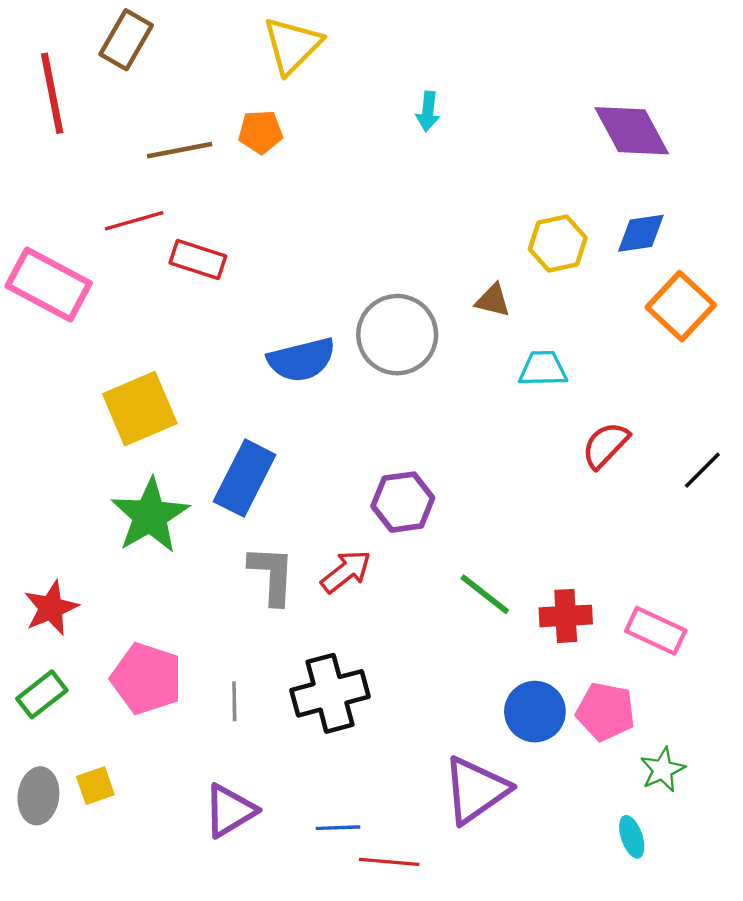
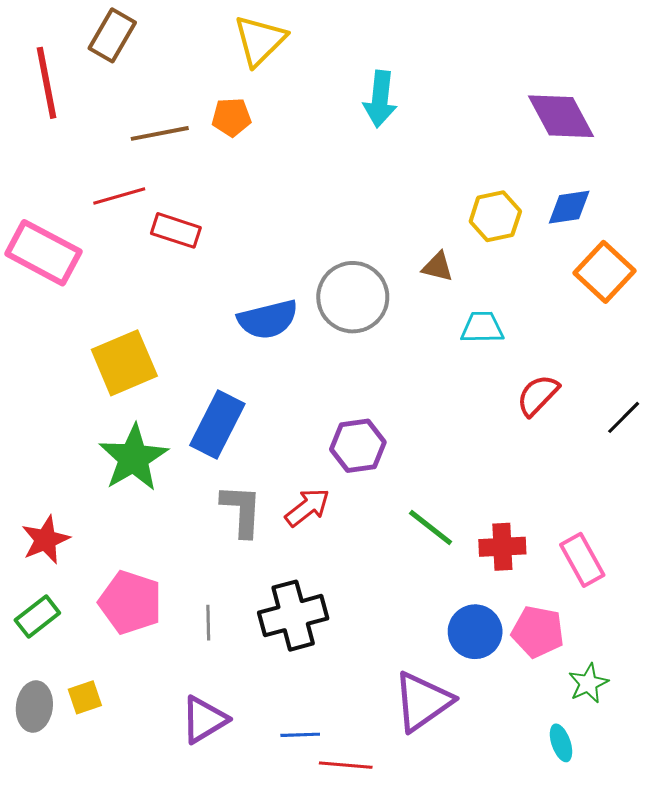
cyan arrow: (428, 111) -> (380, 99), size x1.6
pink rectangle: (656, 631) -> (582, 560), turned 36

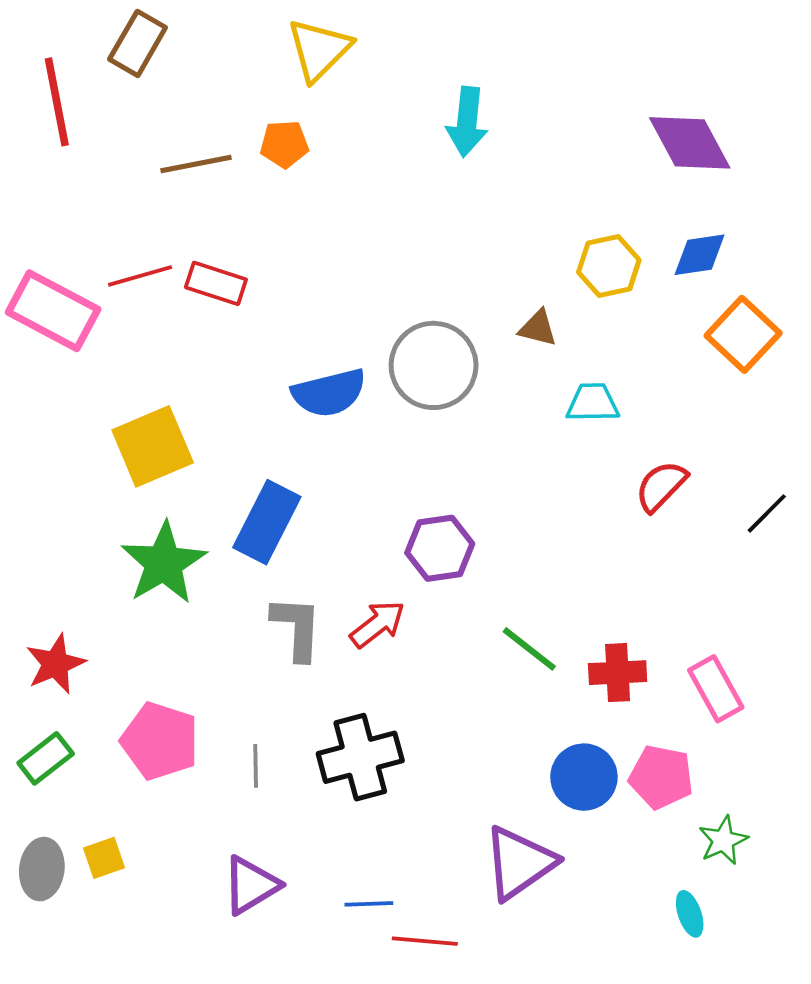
red line: (119, 196) -> (140, 276), moved

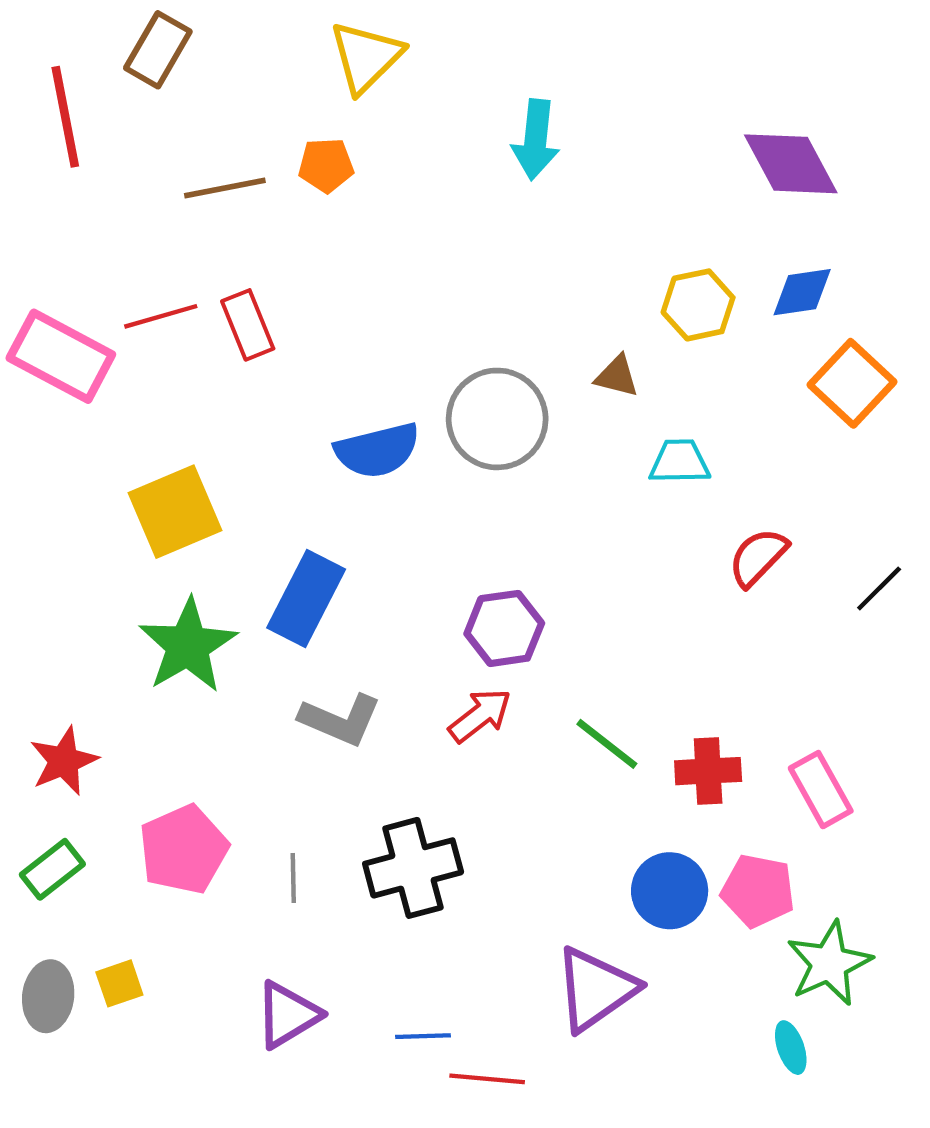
red rectangle: (216, 283) -> (248, 325), turned 50
red arrow: (378, 624) -> (480, 715), moved
gray L-shape: (297, 628) -> (340, 720), turned 110
pink pentagon: (160, 741) -> (184, 849), turned 30
green star: (723, 840) -> (829, 963), size x1.5

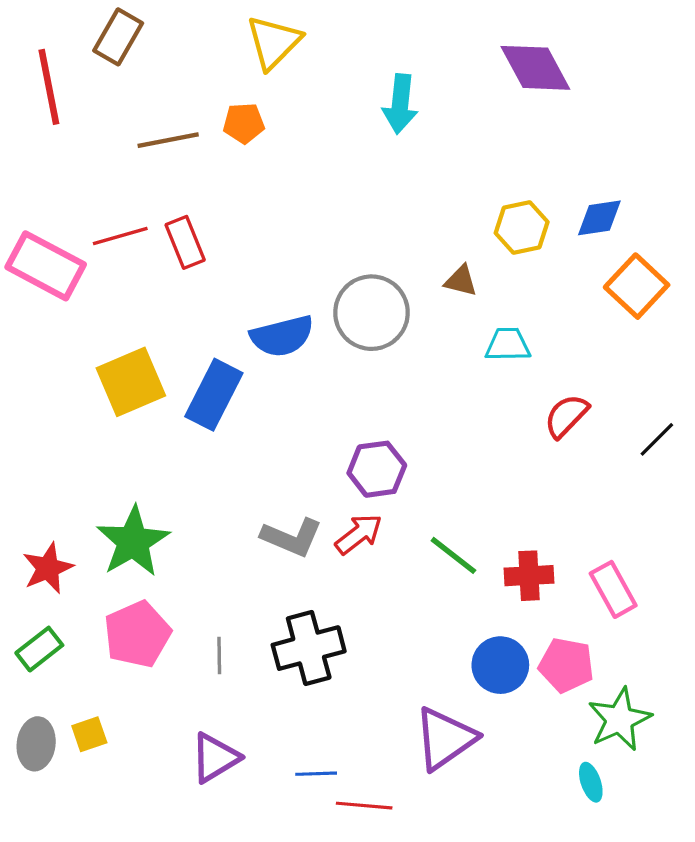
purple diamond: (791, 164) -> (535, 68), moved
blue rectangle: (306, 599) -> (214, 395), moved
green star: (188, 646) -> (133, 542), moved
gray L-shape: (340, 720) -> (292, 537), moved

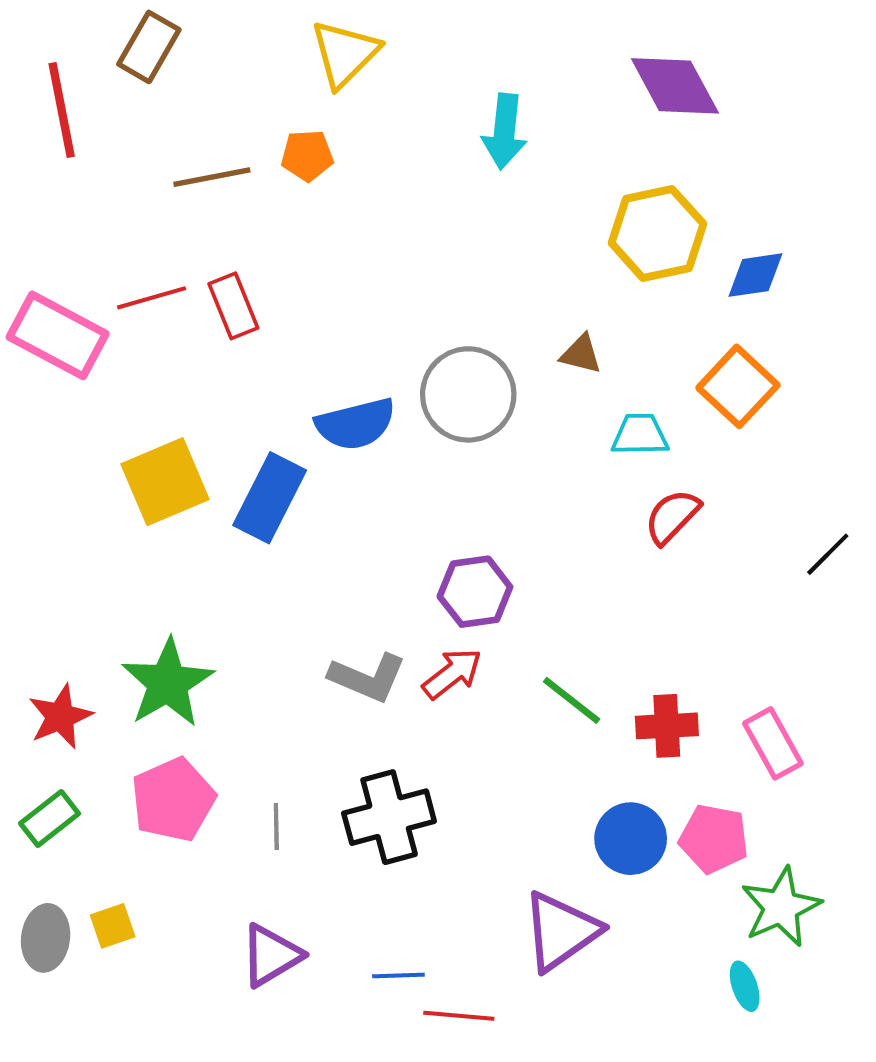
yellow hexagon: (522, 227) -> (657, 233), moved, size x1.4
orange square: (637, 286) -> (738, 386), moved
red semicircle: (566, 416) -> (672, 517), moved

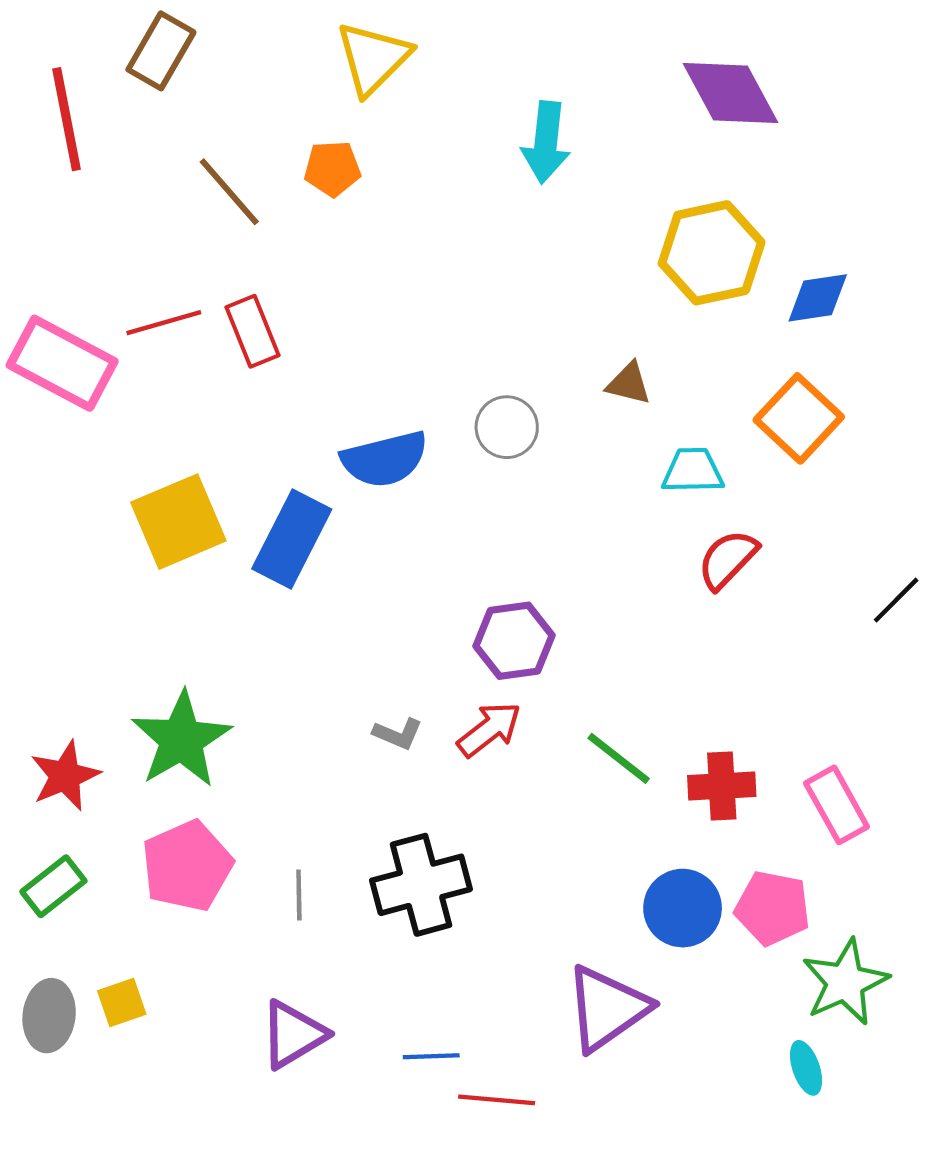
brown line: (212, 177) -> (229, 192), turned 60
gray circle: (468, 394) -> (507, 427), size x0.6
gray L-shape: (368, 678) -> (398, 734), size x0.6

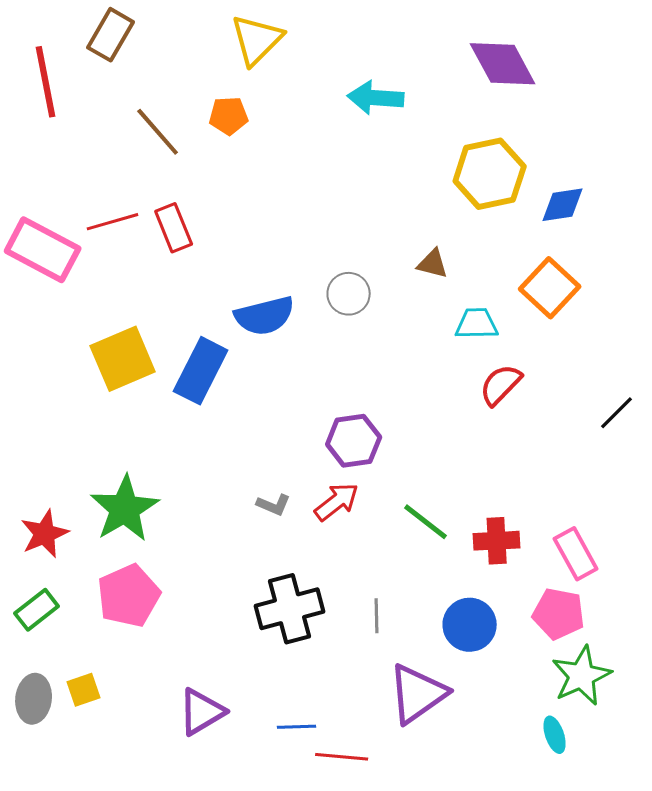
cyan arrow: (546, 142) -> (376, 98), turned 88
gray line: (299, 895) -> (377, 616), moved
pink pentagon: (773, 908) -> (559, 614), moved

